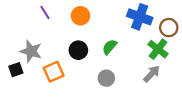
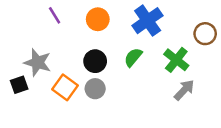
blue cross: (140, 17) -> (148, 21), moved, turned 35
green cross: (158, 49) -> (176, 60), moved
orange square: (54, 72) -> (65, 87), turned -30
gray circle: (106, 78) -> (95, 89), moved

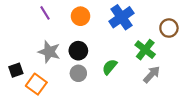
green semicircle: (133, 57) -> (110, 67), moved
gray star: (37, 62) -> (49, 52), moved
orange square: (65, 87) -> (36, 84), moved

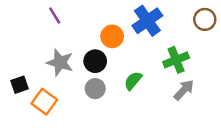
orange circle: (80, 16) -> (112, 36), moved
brown circle: (169, 28) -> (205, 19), moved
green cross: (145, 50) -> (176, 60), turned 30

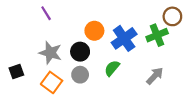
blue cross: (147, 21) -> (124, 38), moved
green cross: (176, 60) -> (157, 35), moved
orange square: (44, 102) -> (52, 82), moved

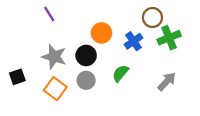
brown circle: (172, 16) -> (152, 18), moved
blue cross: (124, 38) -> (133, 41), size x0.7

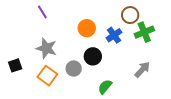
black circle: (86, 55) -> (93, 56), moved
green semicircle: (120, 73) -> (105, 87), moved

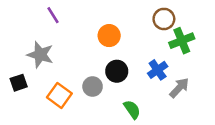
blue cross: (114, 35) -> (158, 70), moved
gray star: (46, 48) -> (40, 55), moved
green semicircle: (105, 87) -> (132, 109), turned 105

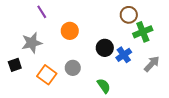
orange circle: (109, 36) -> (70, 31), moved
gray star: (40, 55) -> (32, 43), turned -30
black circle: (117, 71) -> (105, 48), moved
gray arrow: (179, 88) -> (152, 64), moved

